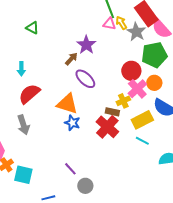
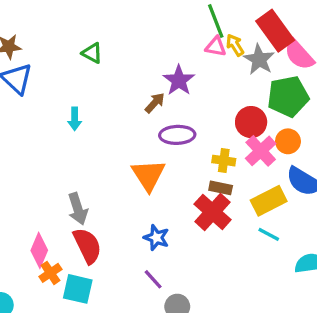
purple ellipse: (85, 79) -> (177, 135), turned -45
red semicircle: (29, 94) -> (87, 246), moved, turned 105
yellow cross: (123, 101) -> (224, 161), moved, turned 32
orange triangle: (67, 104) -> (148, 175), turned 40
blue star: (72, 123) -> (156, 238), moved

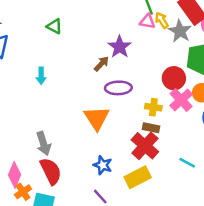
yellow rectangle: (269, 201) -> (138, 177), moved

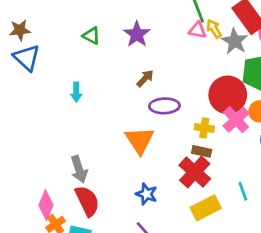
purple star: (120, 47) -> (137, 34), moved
red circle: (174, 78) -> (228, 95), size x1.4
cyan line: (187, 163) -> (243, 191), turned 42
yellow rectangle: (138, 177) -> (206, 208), moved

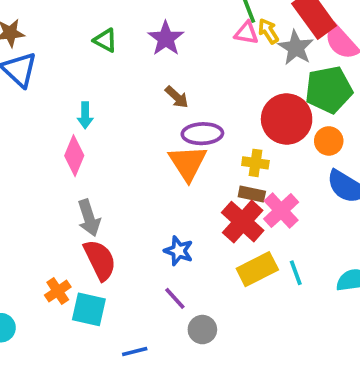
brown arrow: (145, 78) -> (177, 97), turned 90
pink cross: (236, 120) -> (281, 211), moved
orange triangle: (140, 140) -> (188, 163), moved
cyan line: (243, 191) -> (296, 273), moved
pink diamond: (46, 205) -> (74, 156), moved

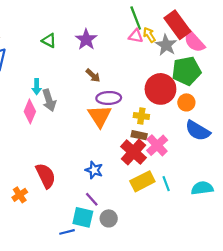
gray arrow: (89, 218) -> (49, 100), moved
cyan square: (89, 309) -> (83, 217), moved

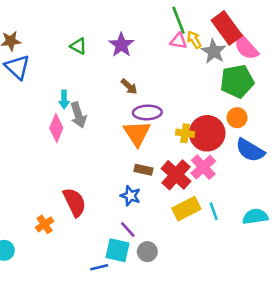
red circle: (160, 89) -> (207, 133), moved
brown rectangle: (139, 135) -> (143, 170), moved

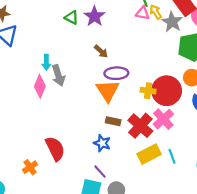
green triangle: (78, 46) -> (72, 17), moved

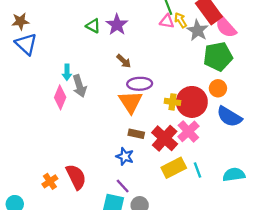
red semicircle: (55, 149) -> (76, 177), moved

